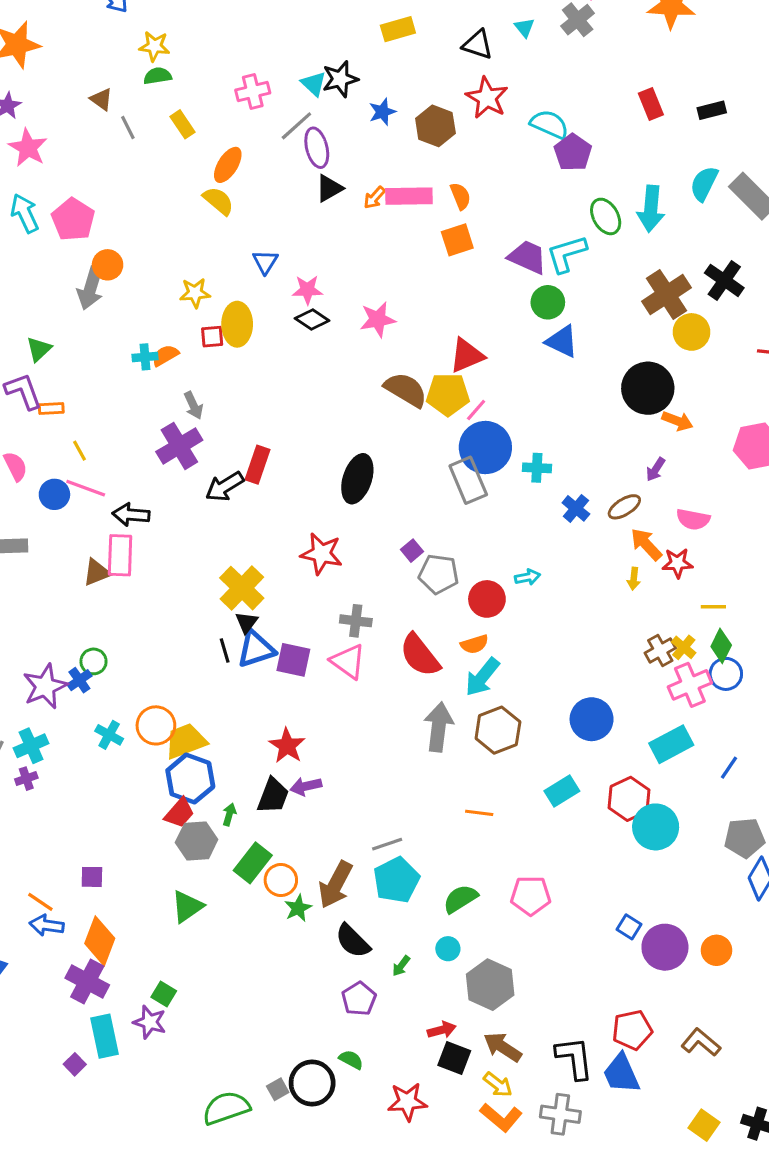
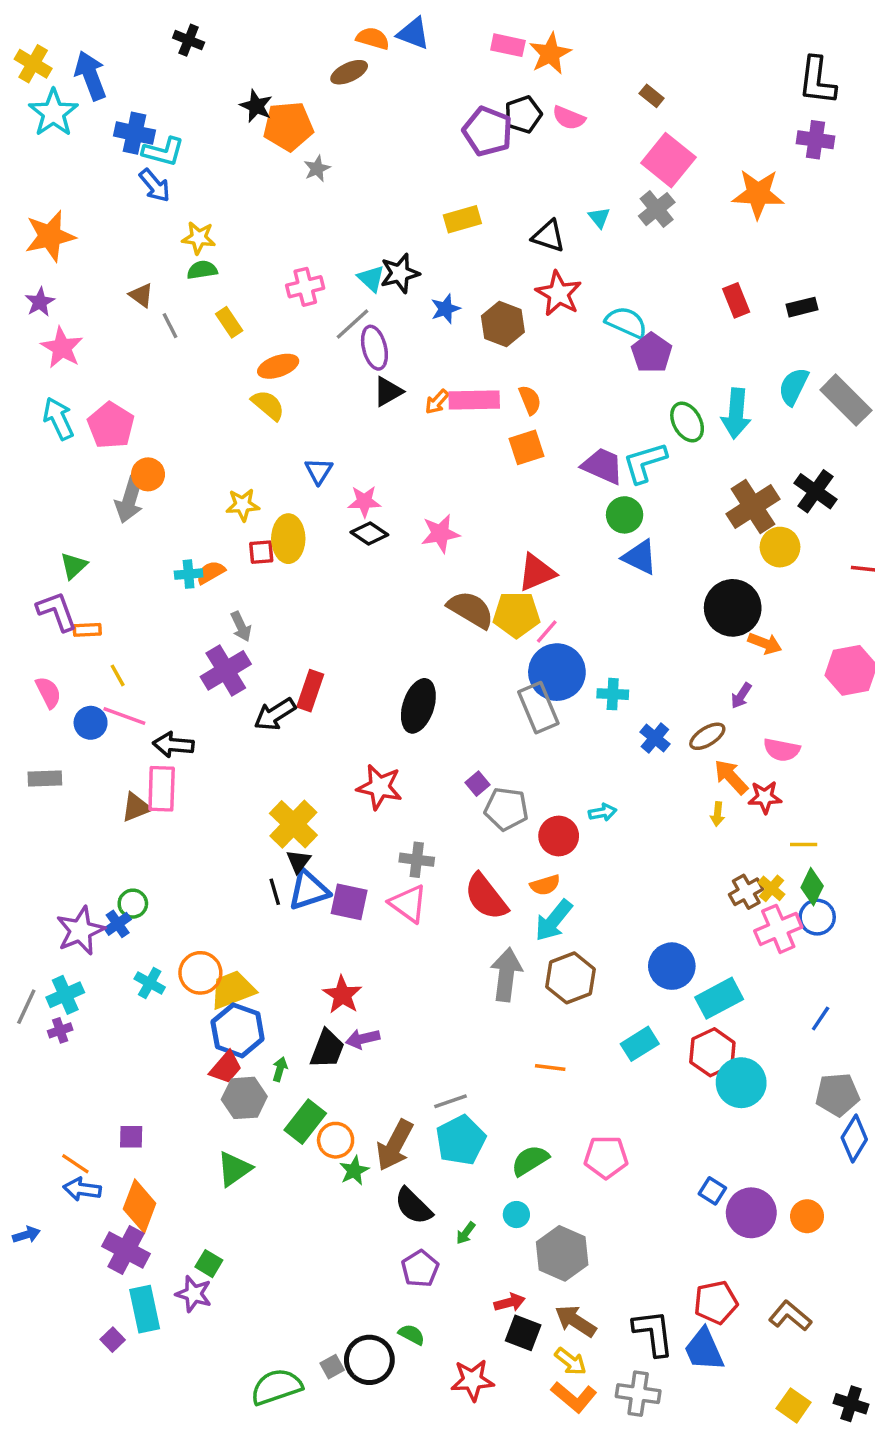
orange ellipse: (228, 165) -> (278, 366), turned 39
cyan rectangle: (671, 744) -> (719, 998), moved

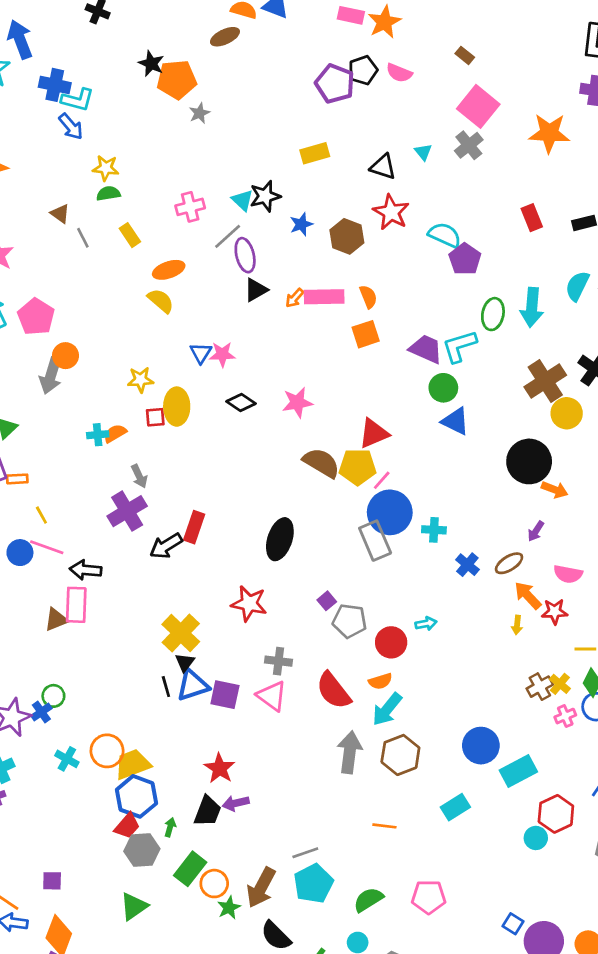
green ellipse: (687, 422) -> (493, 314), turned 40
pink star: (364, 501) -> (222, 354), moved
pink cross: (778, 929) -> (565, 716), size x0.6
red hexagon: (712, 1052) -> (556, 814), moved
cyan circle: (741, 1083) -> (536, 838), size x0.6

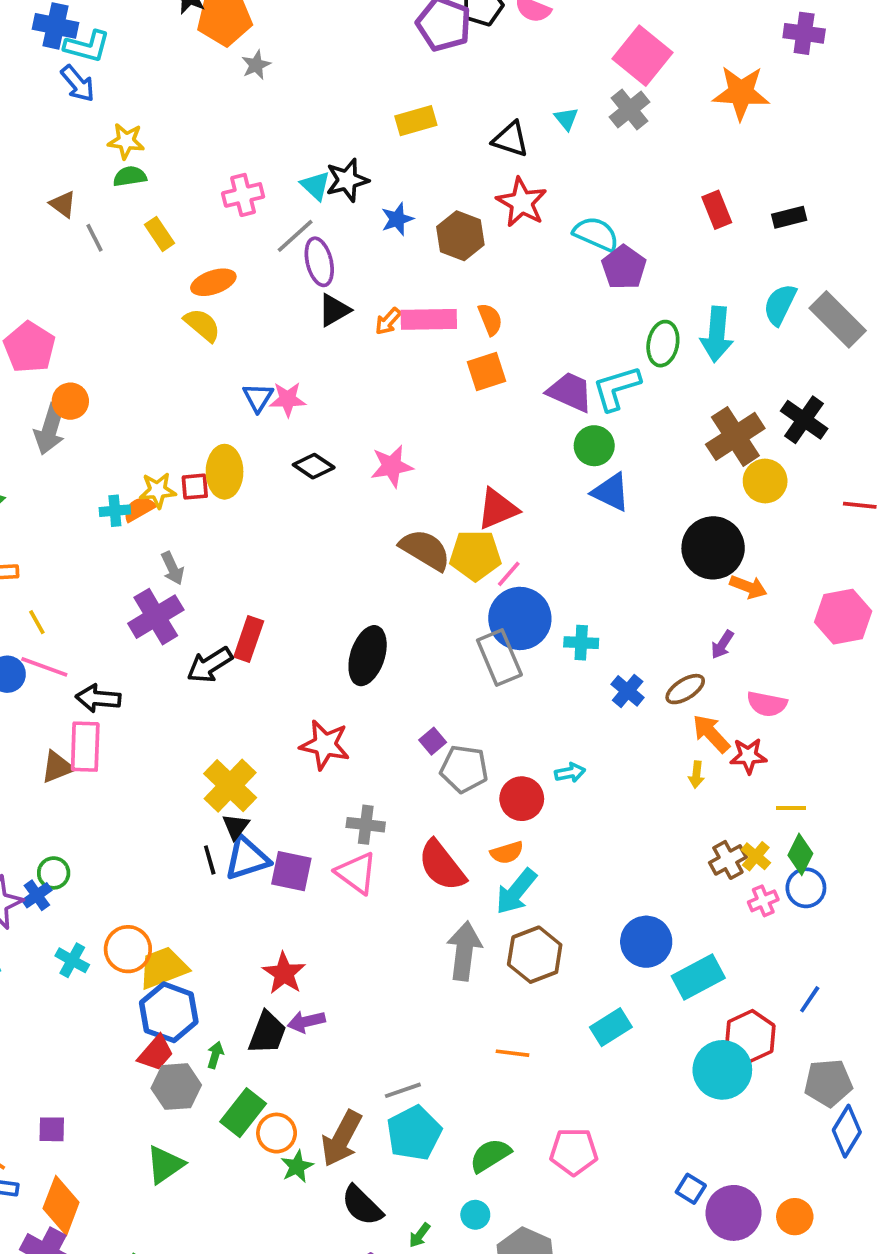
yellow star: (141, 380) -> (158, 490), moved
cyan circle: (536, 838) -> (722, 1070), size x1.8

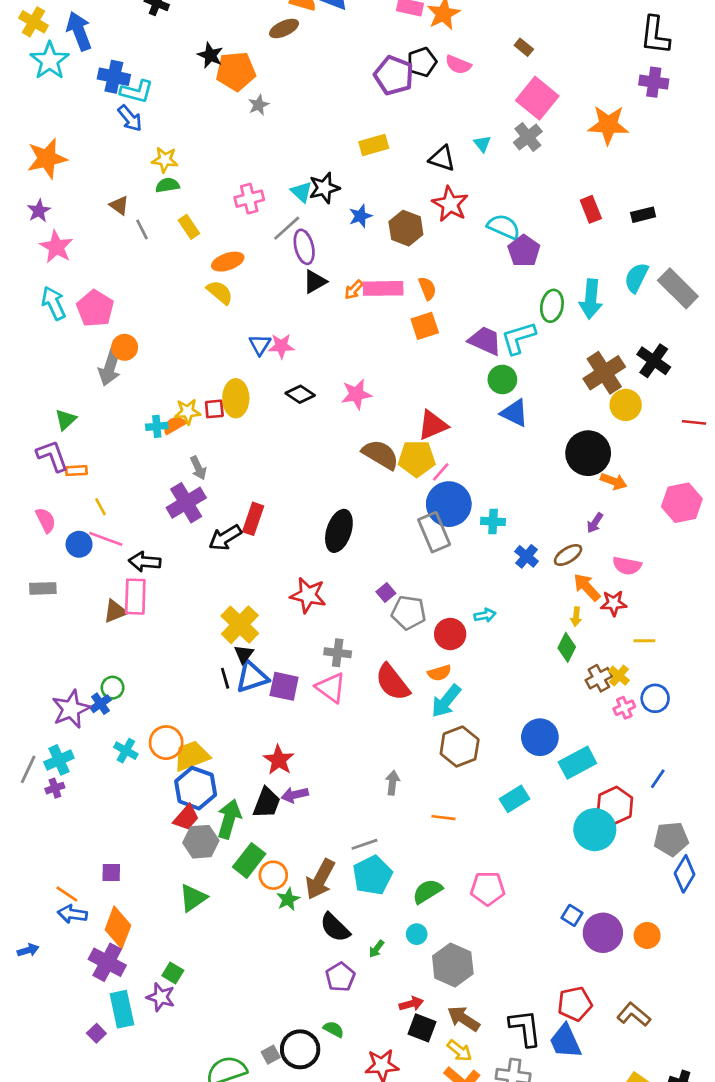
green diamond: (800, 854) -> (567, 647), moved
gray arrow: (464, 951) -> (393, 783), moved, size x0.6
green arrow: (215, 1055) -> (229, 819), size x2.0

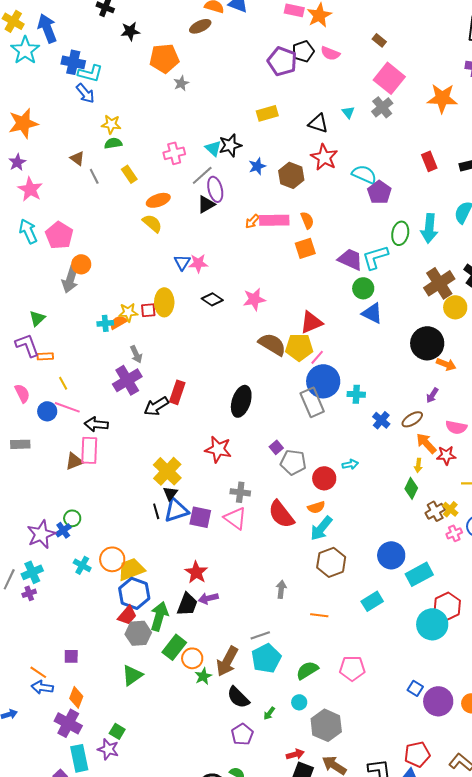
black star: (210, 55) -> (130, 31), moved, turned -30
black triangle: (315, 282) -> (206, 204), moved
orange diamond: (118, 927) -> (76, 697), size x0.7

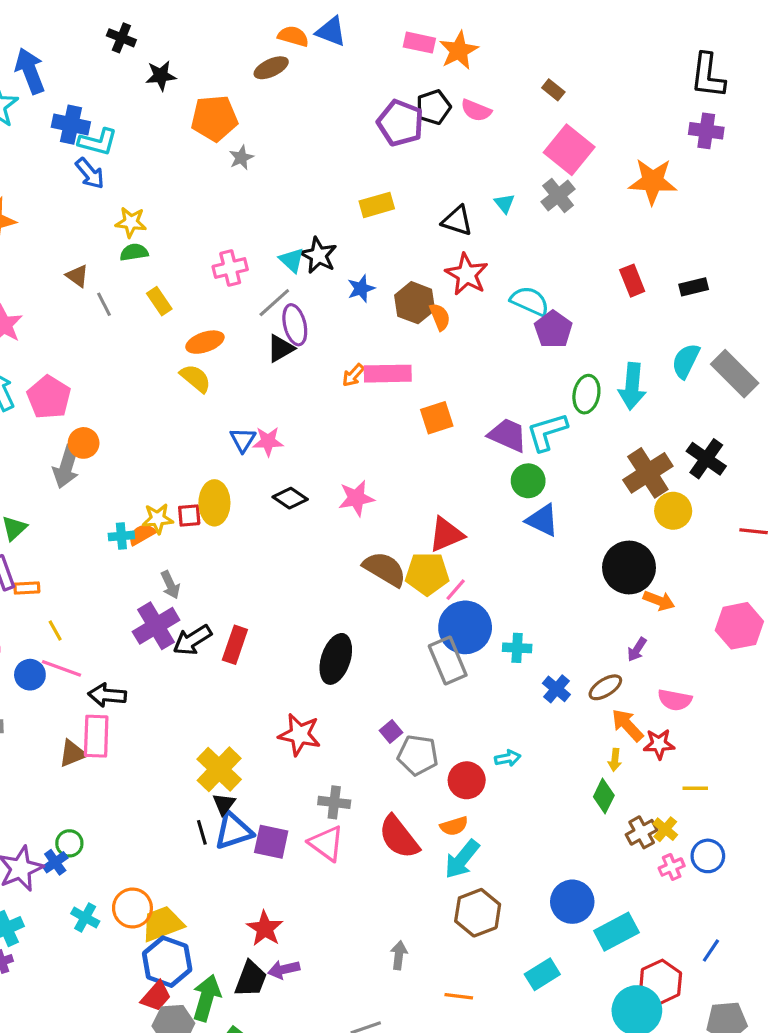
black star: (230, 145) -> (318, 255), turned -30
orange semicircle: (307, 220) -> (440, 317), moved
black arrow: (156, 406) -> (192, 640), moved

